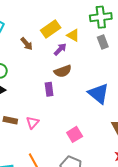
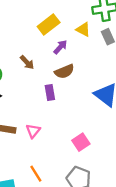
yellow triangle: (73, 35) -> (83, 29), moved
brown arrow: (27, 44) -> (27, 62), moved

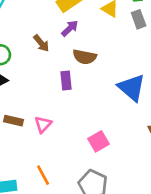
purple arrow: (60, 47) -> (70, 28), moved
brown semicircle: (64, 71) -> (85, 57), turned 30

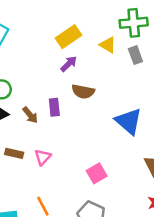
brown arrow: (41, 43) -> (30, 115), moved
purple rectangle: (66, 81) -> (54, 107), moved

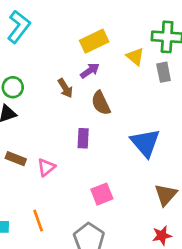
brown semicircle: (83, 91) -> (101, 103), turned 45
purple rectangle: (54, 107) -> (83, 138), moved
brown arrow: (30, 115) -> (65, 88), moved

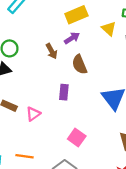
pink square: (102, 194) -> (77, 138), turned -36
orange line: (38, 221) -> (25, 156), turned -66

